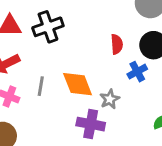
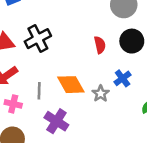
blue cross: (137, 72) -> (123, 78), moved
purple cross: (91, 124) -> (56, 121), moved, turned 30

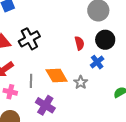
blue cross: (123, 78) -> (97, 62), moved

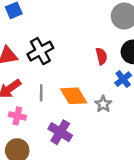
gray line: (31, 81) -> (41, 93), moved

